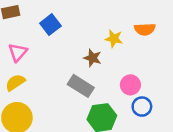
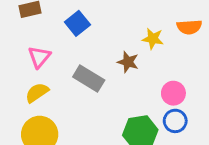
gray rectangle: (81, 86) -> (89, 78), moved
blue circle: (142, 107) -> (175, 121), moved

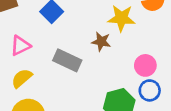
yellow star: (153, 39) -> (121, 18), size x1.4
pink triangle: (39, 57) -> (20, 46), turned 30

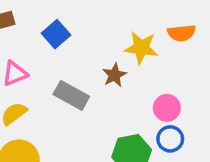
brown star: (101, 42) -> (114, 75), turned 30

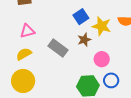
blue square: (56, 34) -> (81, 17), moved
pink circle: (167, 108) -> (102, 59), moved

